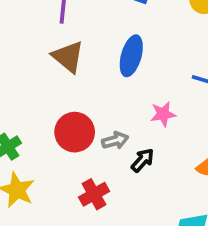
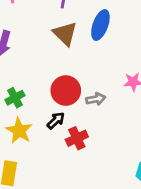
blue ellipse: (131, 56) -> (100, 25), moved
black arrow: (143, 160) -> (56, 121), moved

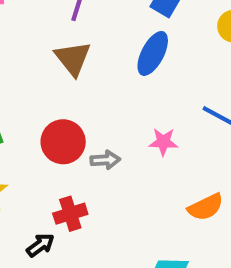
blue ellipse: (100, 25) -> (153, 53), moved
black arrow: (56, 121) -> (40, 245), moved

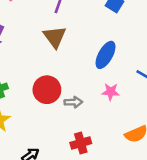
blue ellipse: (153, 53) -> (106, 55), moved
red cross: (70, 214) -> (81, 143), moved

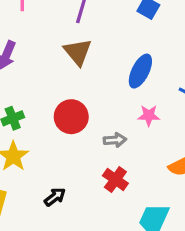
gray arrow: (73, 102) -> (115, 140), moved
red cross: (81, 143) -> (115, 179), turned -36

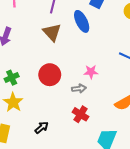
blue ellipse: (140, 71) -> (82, 21), moved, turned -50
pink star: (149, 116) -> (91, 72), moved

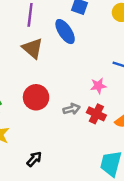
pink star: (91, 72) -> (98, 86), moved
red cross: (80, 114) -> (96, 114), moved

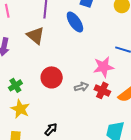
brown triangle: (33, 48) -> (36, 36), moved
pink star: (98, 86) -> (104, 67), size x1.5

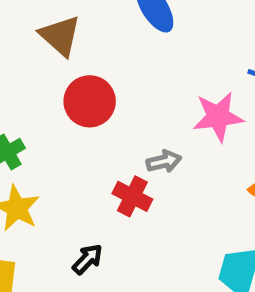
red circle: (52, 77) -> (90, 101), moved
red cross: (102, 90) -> (132, 196), moved

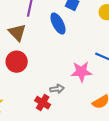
red circle: (90, 101) -> (17, 62), moved

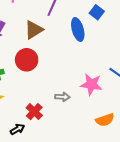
brown triangle: (17, 32) -> (34, 30), turned 30
red cross: (43, 103) -> (34, 112), moved

